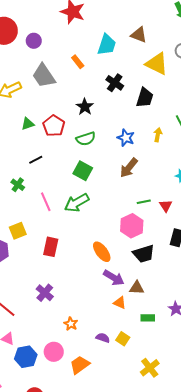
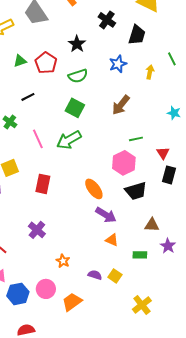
blue star: (126, 138) -> (118, 64), moved, turned 30
red triangle: (166, 206) -> (163, 153), moved
brown triangle: (137, 288) -> (152, 225), moved

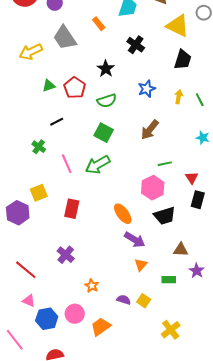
black trapezoid: (137, 35) -> (183, 60), moved
green line: (172, 59) -> (200, 100), moved
orange triangle: (112, 240) -> (141, 265), turned 48

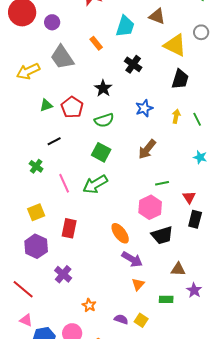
purple hexagon: (18, 213) -> (36, 246), moved

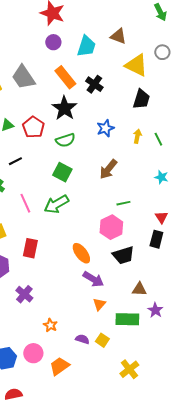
purple circle: (52, 22) -> (53, 42), moved
orange rectangle: (96, 43) -> (65, 77), moved, size x1.6
black star: (103, 88) -> (64, 108), size x1.4
red triangle: (189, 197) -> (161, 217), moved
green rectangle: (166, 299) -> (127, 319), size x1.6

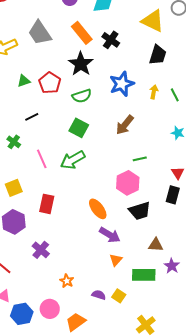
blue star: (105, 128) -> (122, 84), size x1.4

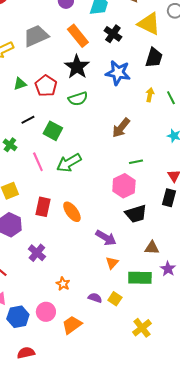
gray trapezoid: (40, 33) -> (36, 36), turned 100
black cross: (111, 40) -> (113, 34), moved
blue star: (122, 84) -> (118, 73), moved, turned 30
green square: (79, 128) -> (53, 131), moved
orange ellipse: (98, 209) -> (72, 212), moved

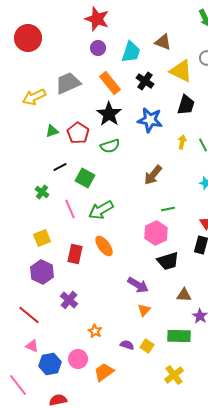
orange ellipse: (72, 212) -> (104, 246), moved
green rectangle: (140, 278) -> (179, 336), moved

